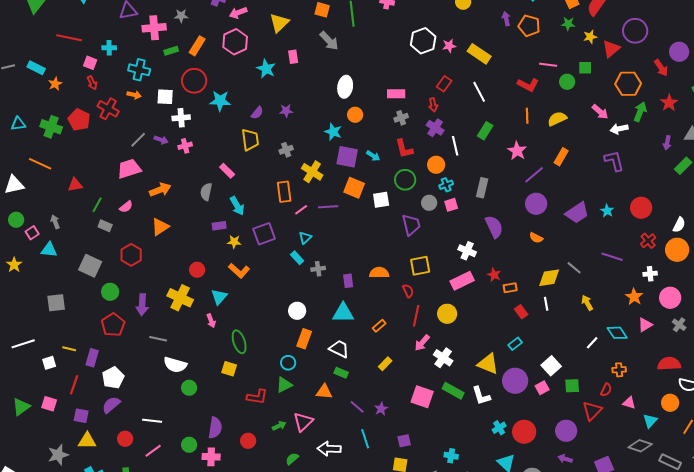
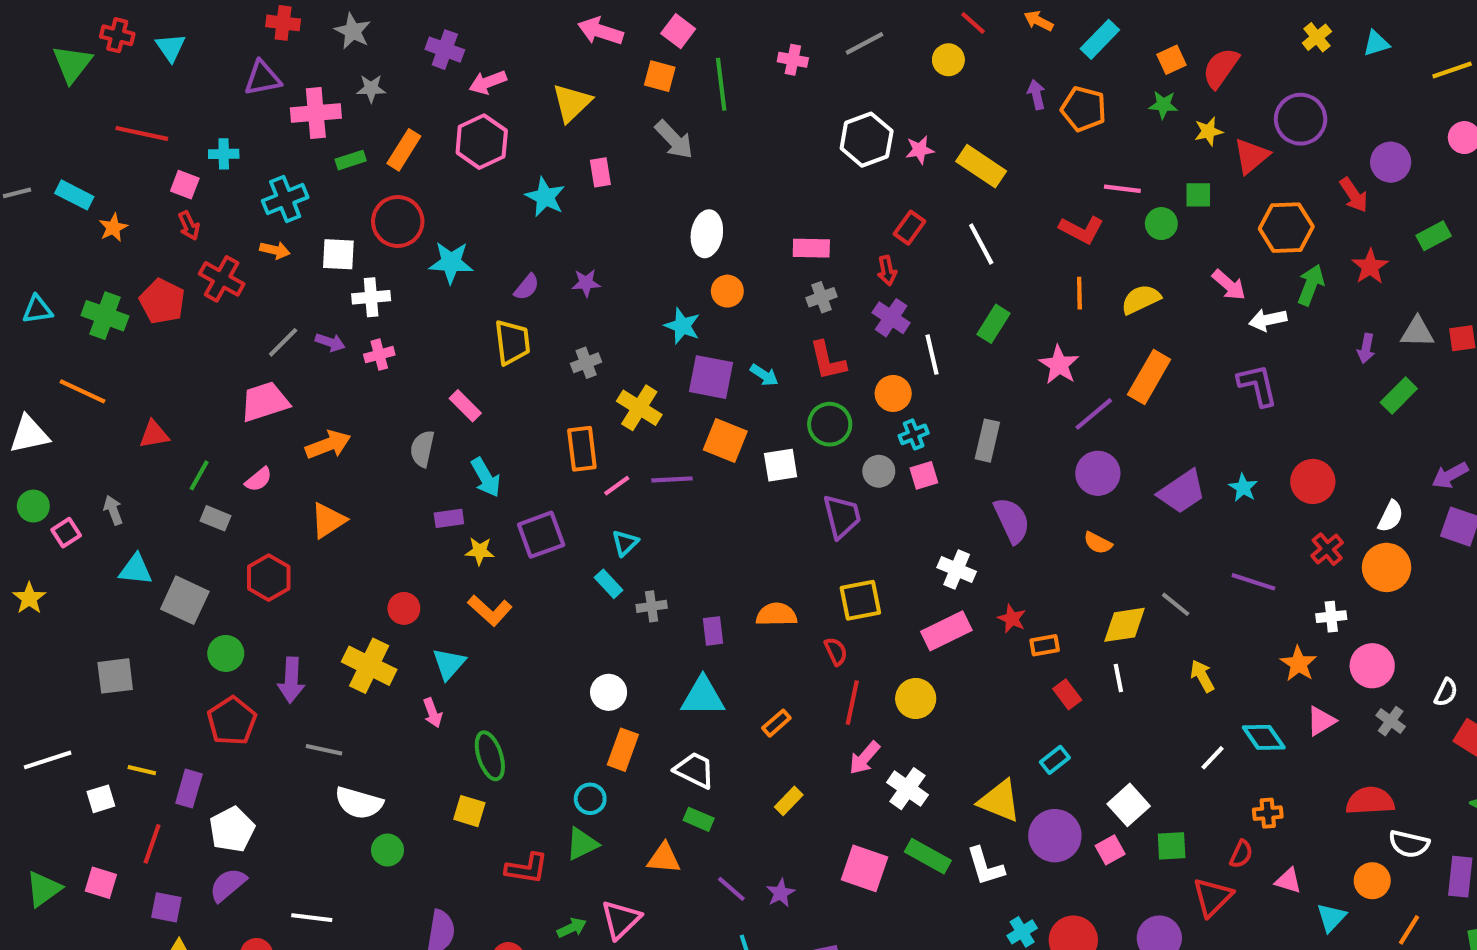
cyan cross: (139, 70) -> (285, 199), turned -35
orange rectangle: (561, 157) -> (1149, 377), size x1.4
cyan triangle: (49, 250) -> (136, 570), moved

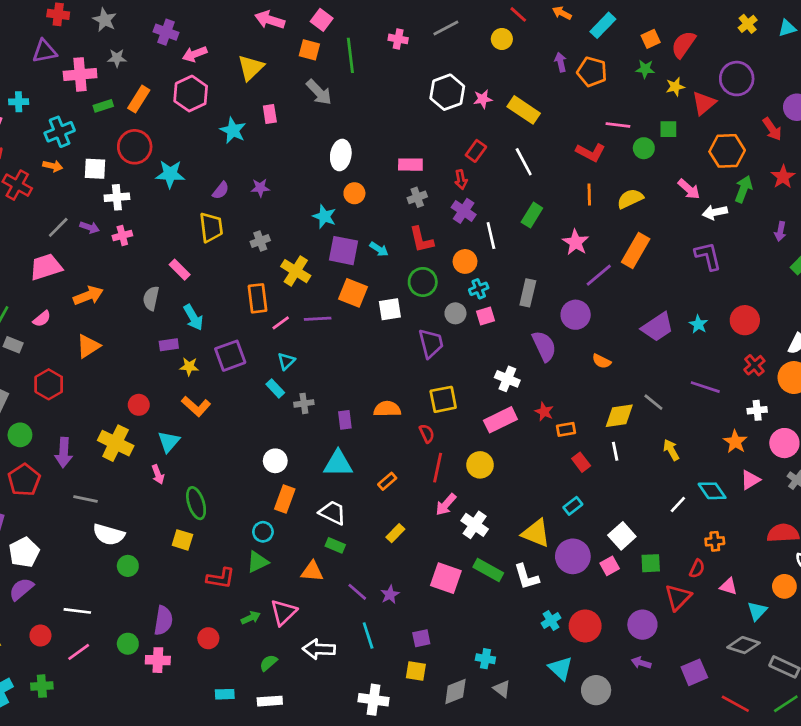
purple circle: (1098, 473) -> (576, 315), moved

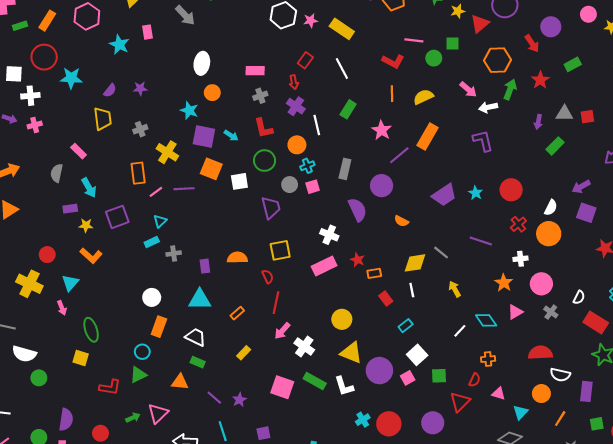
cyan rectangle: (275, 388) -> (152, 242), turned -72
yellow circle: (480, 465) -> (342, 319), moved
cyan rectangle: (573, 506) -> (406, 326), moved

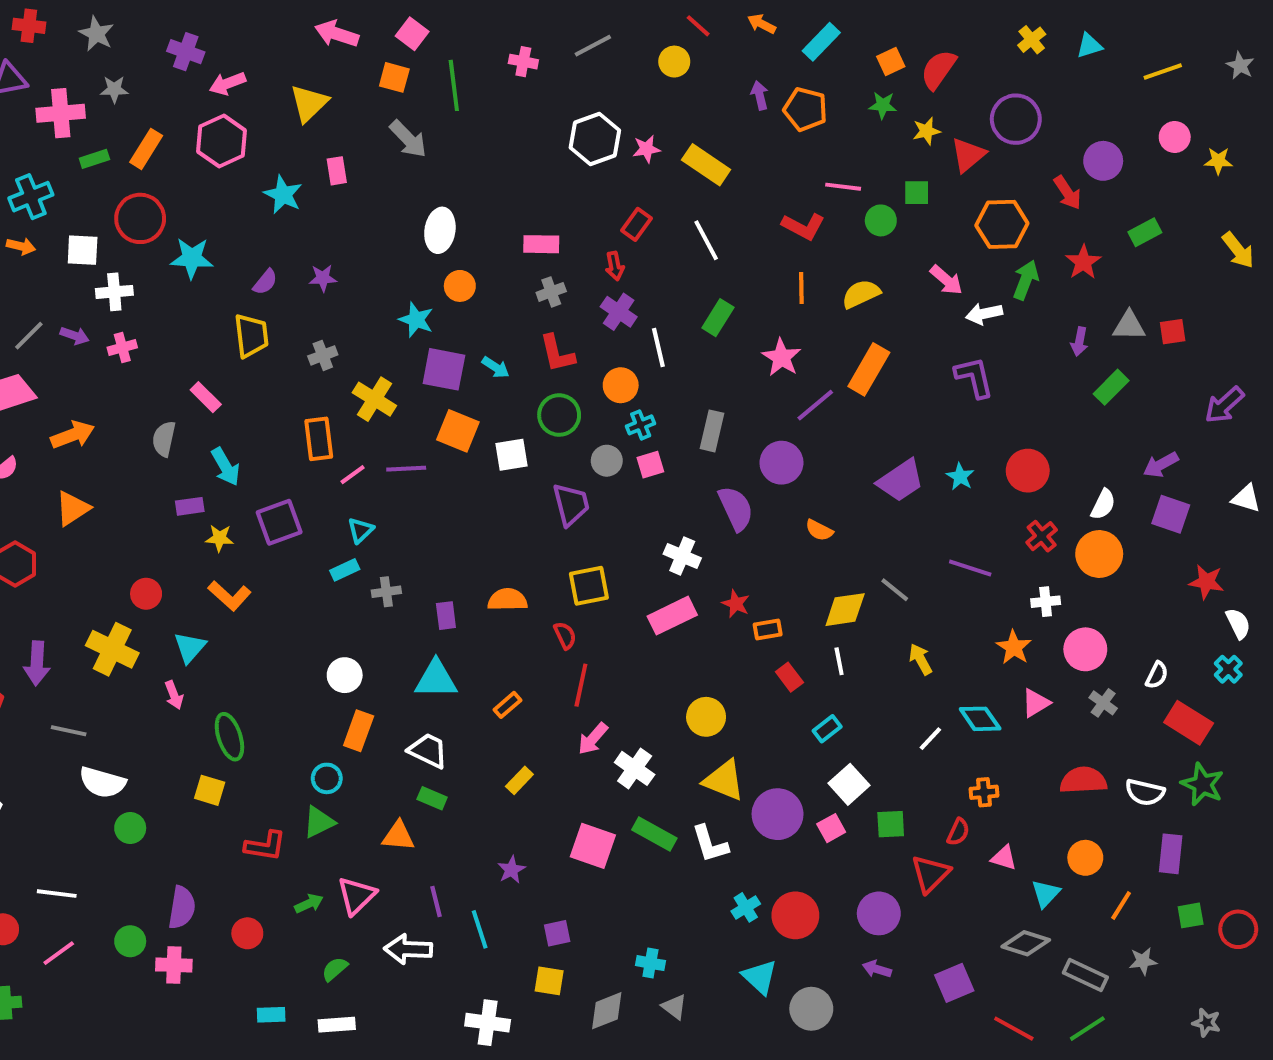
white semicircle: (560, 375) -> (1145, 792), moved
purple line: (214, 398) -> (436, 902), moved, turned 35

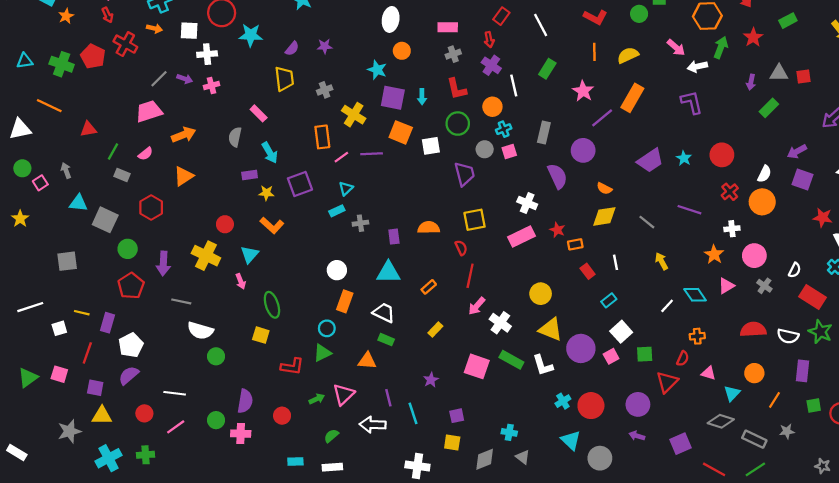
cyan arrow: (496, 367) -> (422, 97), turned 56
yellow diamond: (845, 610) -> (604, 216), moved

